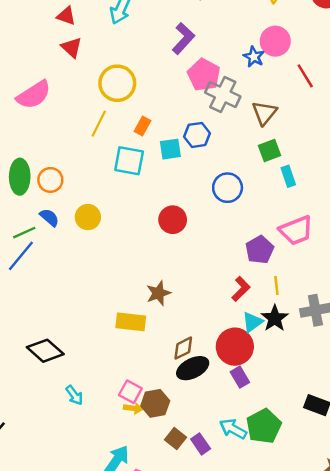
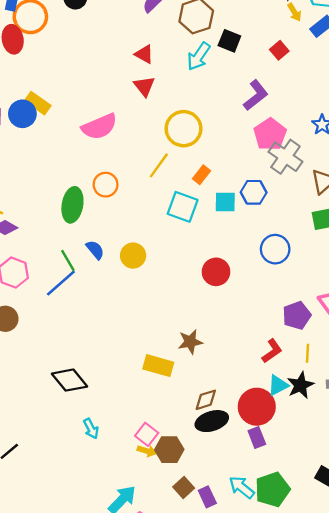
orange circle: (50, 180) -> (106, 185), moved
green line: (24, 233) -> (68, 261), turned 75

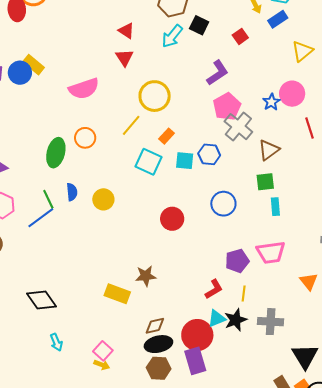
blue semicircle: (95, 250) -> (72, 192), turned 30
purple rectangle: (257, 437) -> (195, 361), size x1.5
brown hexagon: (169, 450) -> (159, 368), moved

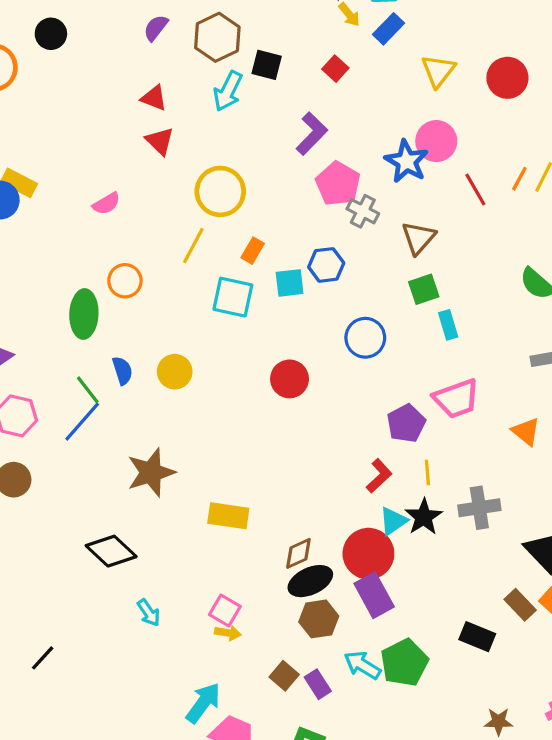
pink semicircle: (84, 89) -> (106, 204), size x0.6
blue star: (271, 102) -> (407, 161), size x1.5
gray cross: (238, 127) -> (363, 211), size x0.7
brown star: (146, 276) -> (151, 472), moved, size x1.4

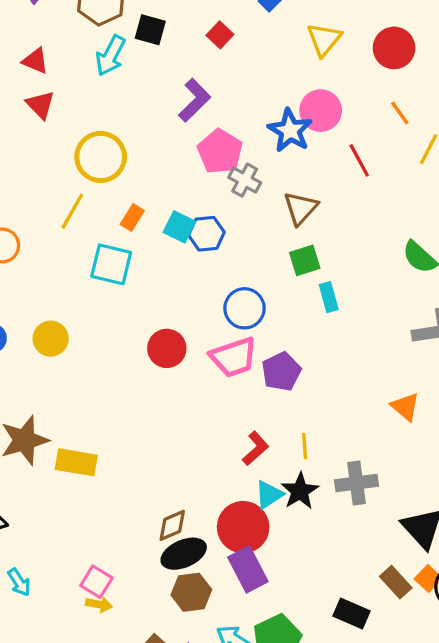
orange line: (519, 179) -> (400, 113), moved, turned -65
cyan square: (290, 283) -> (179, 227), moved, turned 32
pink trapezoid: (456, 399) -> (234, 357), moved
purple pentagon: (406, 423) -> (281, 372), moved
yellow rectangle: (228, 516) -> (76, 462), moved

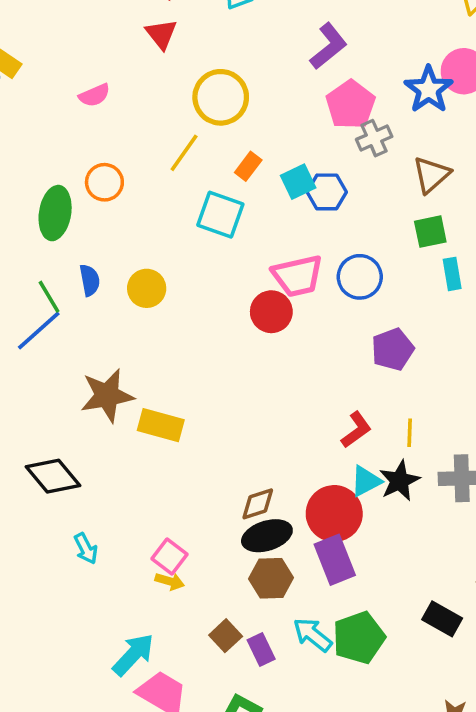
gray cross: (245, 180) -> (374, 138), turned 32
cyan square: (179, 227) -> (298, 182), turned 32
pink trapezoid: (234, 357) -> (298, 276), moved

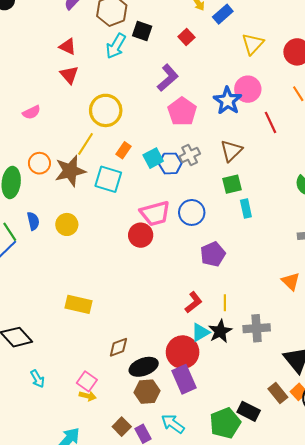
gray cross: (374, 138) -> (190, 155), moved
brown star: (107, 395) -> (70, 171), moved
brown diamond: (258, 504) -> (118, 347), moved
green pentagon: (359, 638) -> (225, 423), moved

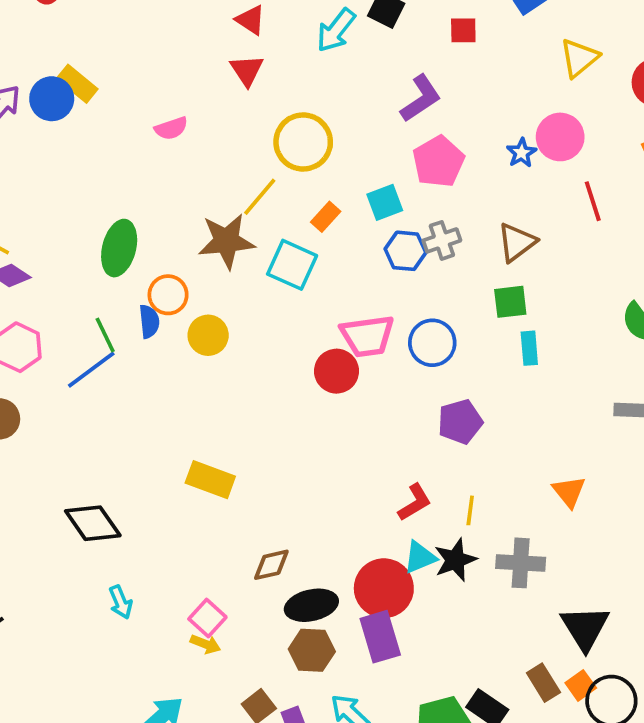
red square: (186, 37) -> (463, 30), turned 35
blue star: (228, 101) -> (521, 153), size x0.6
cyan square: (153, 158) -> (385, 202), moved
orange circle: (39, 163) -> (168, 295), moved
orange triangle: (291, 281) -> (569, 492), moved

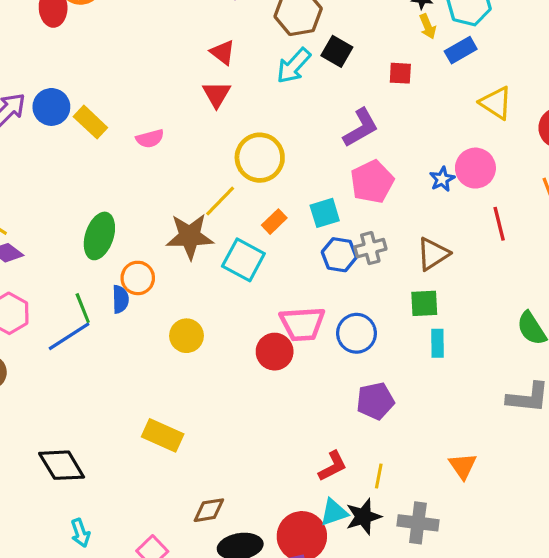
yellow triangle: (579, 58) -> (496, 103), turned -51
yellow rectangle: (77, 84) -> (90, 122), moved
yellow circle: (208, 335) -> (186, 336), moved

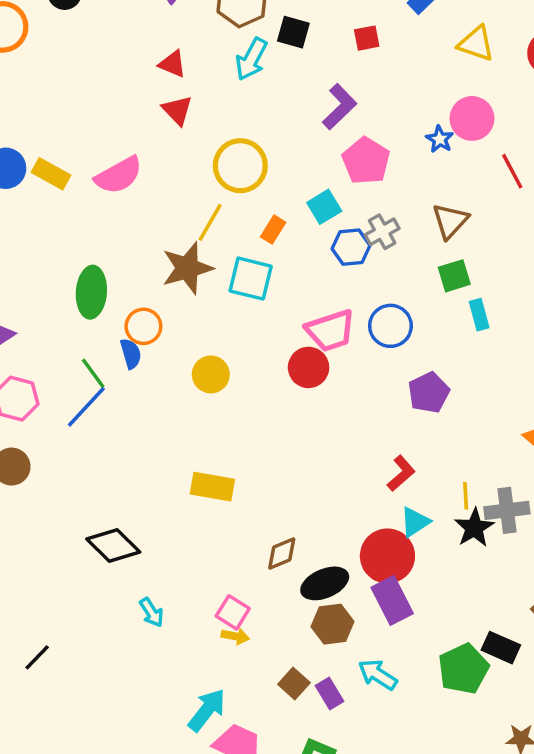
pink semicircle: (150, 139) -> (119, 175), size x1.6
yellow line: (379, 476) -> (466, 496), moved
black star: (363, 517) -> (474, 528), moved

